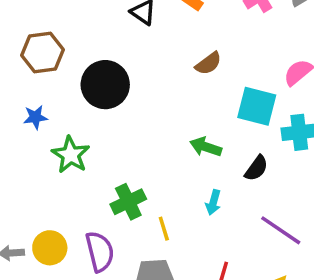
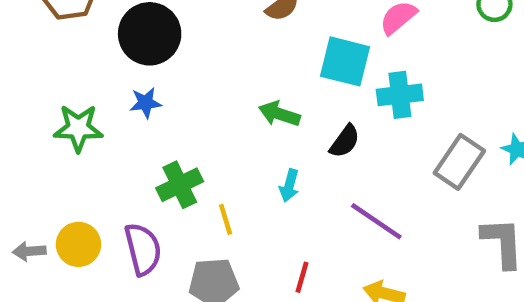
blue star: (35, 117) -> (145, 103), moved
green star: (71, 155) -> (78, 128), moved, turned -30

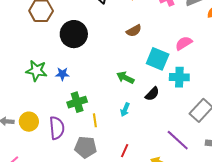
blue star: (145, 103) -> (62, 74), moved
purple line: (376, 221) -> (178, 140), moved

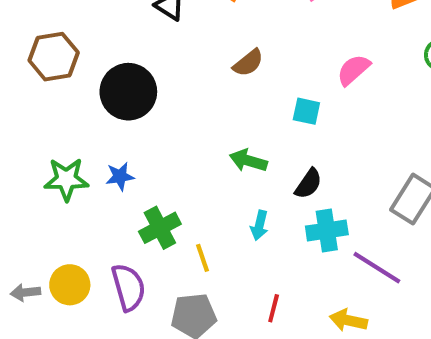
cyan square: (158, 59) -> (306, 111), size x0.6
cyan cross: (179, 77) -> (327, 230), moved

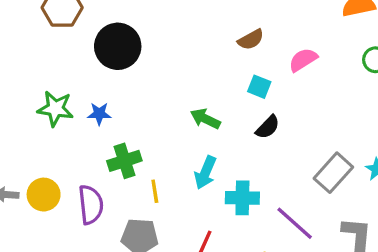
brown semicircle: (248, 63) -> (251, 40), moved
black semicircle: (308, 184) -> (268, 127), moved
cyan arrow: (259, 225) -> (205, 173), size x1.4
cyan cross: (327, 230) -> (242, 198), moved

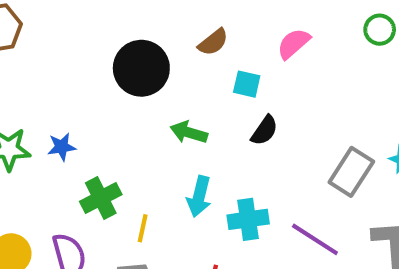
brown semicircle: (251, 40) -> (213, 42), moved
black circle: (118, 46) -> (141, 68), moved
yellow line: (155, 191) -> (143, 228), turned 30

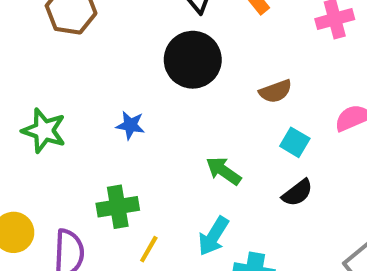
black circle: (141, 68) -> (193, 60), moved
blue star: (62, 147) -> (130, 125), moved

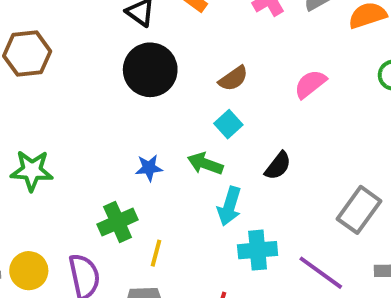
blue star: (130, 125) -> (149, 168), moved
cyan square: (295, 142) -> (228, 124), moved, turned 32
cyan arrow: (213, 236) -> (229, 206), moved

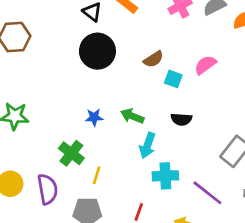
cyan square: (228, 124) -> (173, 79), moved, turned -30
black semicircle: (278, 166) -> (181, 119), turned 54
green cross: (118, 222) -> (71, 153), turned -30

